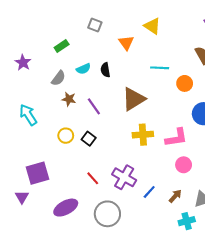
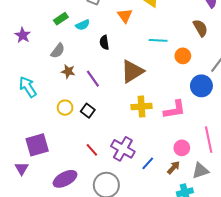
cyan semicircle: (83, 69) -> (83, 25), moved
pink circle: (184, 165) -> (182, 148), moved

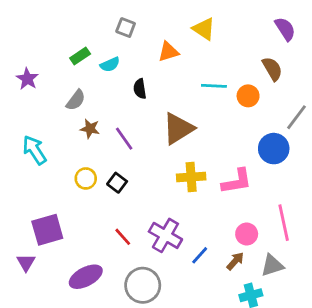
orange triangle: (125, 16) -> (168, 52), turned 49
orange circle: (183, 56) -> (248, 96), moved

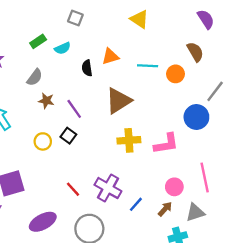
orange triangle: (168, 52) -> (110, 56), moved
black square: (117, 183) -> (68, 136), moved

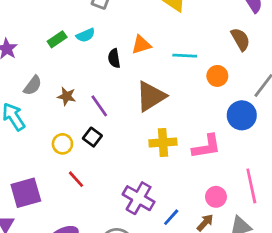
green rectangle: (38, 41) -> (57, 39), moved
orange circle: (175, 74) -> (217, 76), moved
gray semicircle: (35, 77) -> (33, 85), moved
red line: (73, 189) -> (76, 179), moved

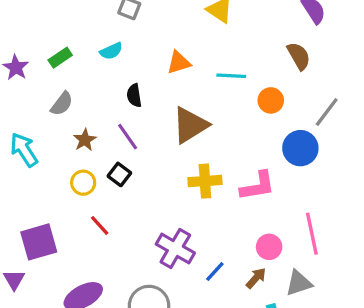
green rectangle: (57, 39) -> (60, 58), moved
black semicircle: (114, 58) -> (134, 95), moved
gray semicircle: (33, 85) -> (62, 104), moved
brown star: (67, 96) -> (85, 140), moved, turned 30

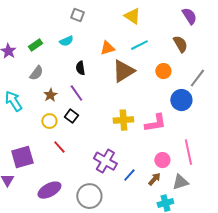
cyan line: (231, 76) -> (139, 45), moved, turned -30
brown triangle: (190, 125) -> (123, 71), moved

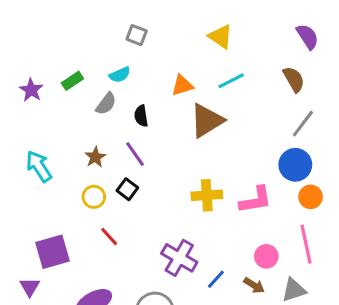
orange circle: (163, 71) -> (311, 197), moved
gray semicircle: (36, 73) -> (106, 104), moved
gray line: (197, 78) -> (303, 124), moved
brown arrow: (154, 179) -> (254, 285), turned 80

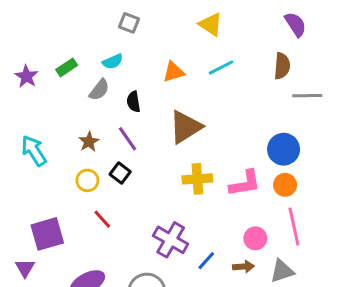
brown semicircle: (294, 79) -> (282, 66), turned 35
brown triangle: (207, 121) -> (185, 127), moved
gray line: (303, 124) -> (307, 96), moved, turned 52
orange circle: (311, 197) -> (285, 185), moved
brown arrow: (254, 285) -> (243, 267), turned -36

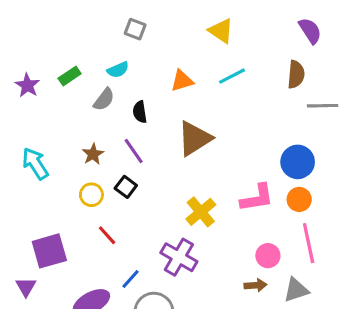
yellow cross: (197, 179) -> (201, 212), moved, turned -36
blue line: (206, 261) -> (130, 279), moved

